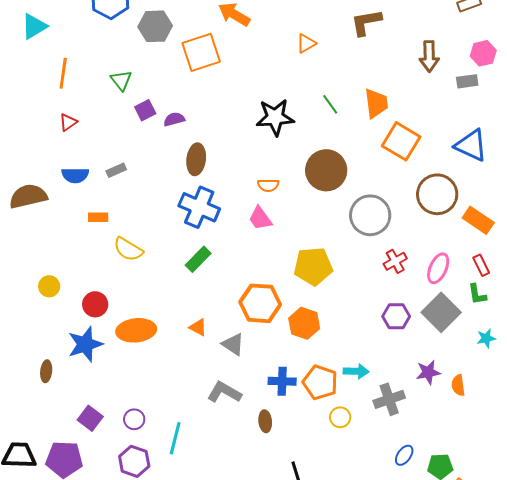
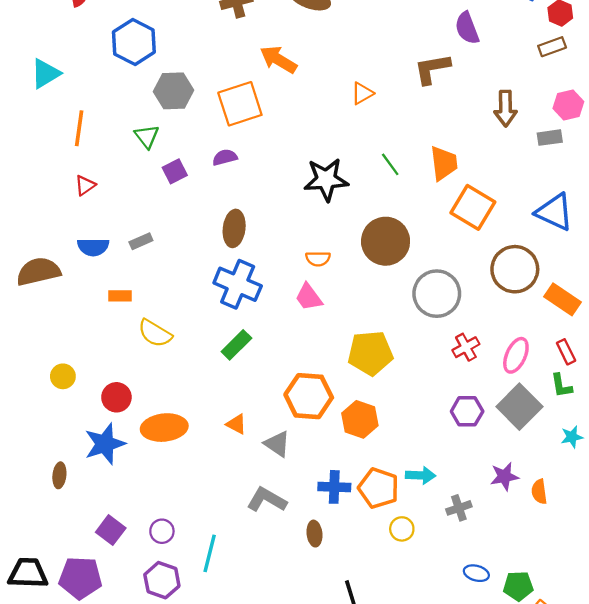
gray hexagon: (155, 26) -> (174, 91), moved
purple semicircle: (174, 119) -> (225, 157), moved
gray cross: (389, 399) -> (459, 508), size x0.7
blue ellipse: (404, 455) -> (476, 573), turned 70

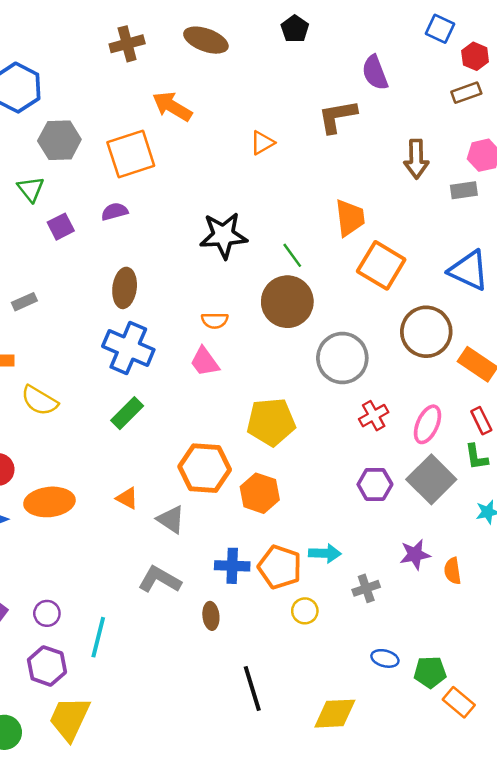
green line: (390, 164) -> (292, 255), moved

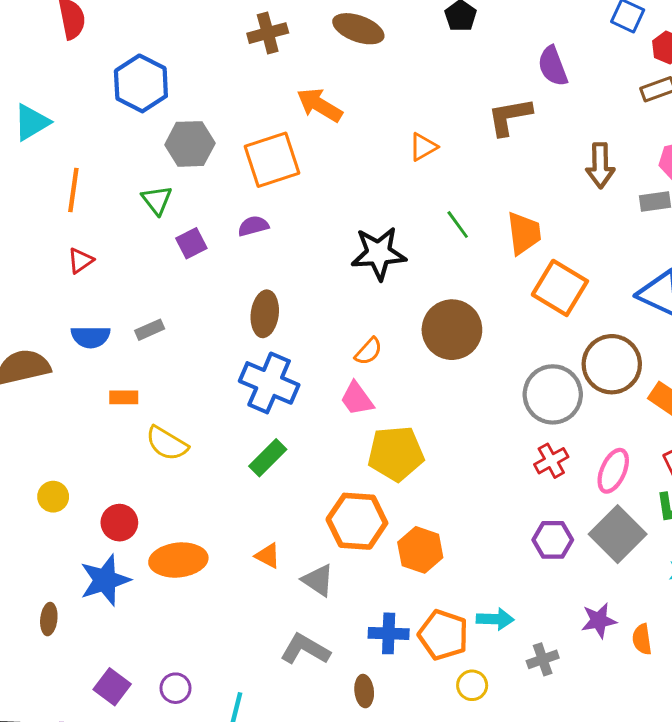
green line: (292, 255) -> (458, 225), moved
orange semicircle: (215, 320) -> (368, 351), turned -48
gray circle: (342, 358) -> (553, 394), moved
yellow pentagon: (271, 422) -> (396, 453), moved

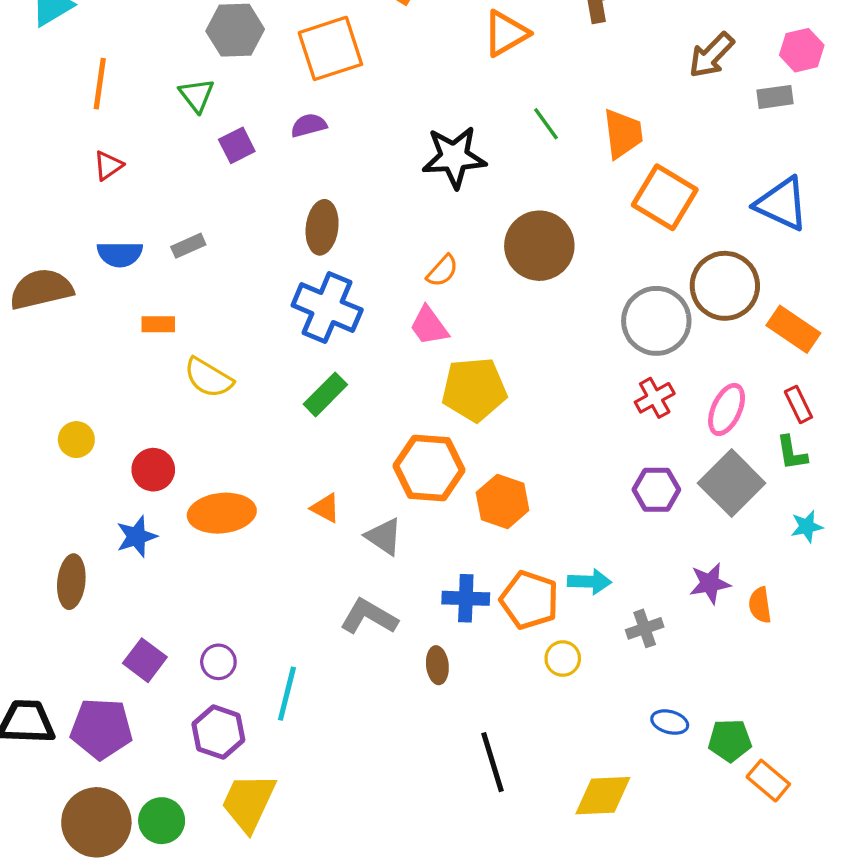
orange triangle: (423, 147) -> (506, 33), size x1.4
brown arrow: (600, 166) -> (711, 55), turned 45
blue star: (105, 580) -> (137, 537), size x0.7
brown ellipse: (49, 619) -> (71, 582), size x1.4

